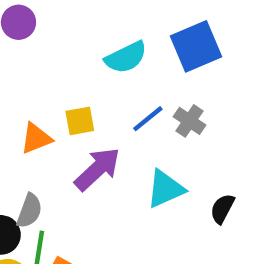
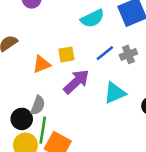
gray cross: (189, 121) -> (128, 54), turned 35

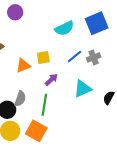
purple arrow: (76, 82) -> (51, 80), size x0.6
green line: (43, 130) -> (44, 105), moved

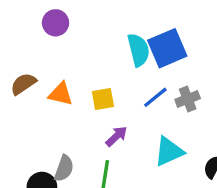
blue square: (97, 23) -> (167, 48), moved
cyan semicircle: (64, 28) -> (138, 50), turned -78
orange triangle: (23, 66) -> (61, 94), moved, turned 35

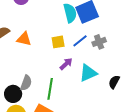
yellow square: (103, 99) -> (58, 42), moved
purple arrow: (116, 136) -> (66, 64), moved

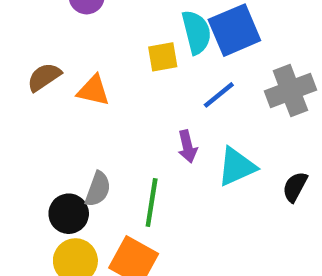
yellow square: (58, 42) -> (163, 57), moved
gray cross: (99, 42) -> (290, 90), moved, size x1.5
purple arrow: (66, 64) -> (187, 146), turned 120

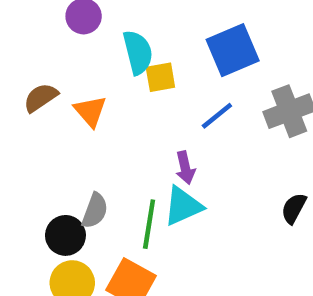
cyan semicircle: (196, 32) -> (138, 52), moved
orange triangle: (93, 90) -> (90, 111), turned 36
cyan triangle: (237, 167) -> (183, 206), moved

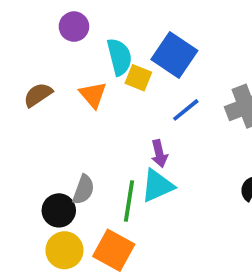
blue square: (233, 50) -> (174, 55), moved, turned -33
yellow square: (160, 77) -> (138, 78), turned 32
orange triangle: (90, 111) -> (93, 95), moved

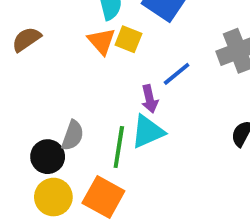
yellow square: (138, 78) -> (128, 39), moved
orange triangle: (93, 95) -> (101, 41), moved
blue line: (186, 110) -> (177, 74), moved

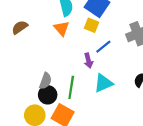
yellow square: (128, 39) -> (92, 25), moved
cyan triangle: (148, 132) -> (103, 83), moved
black circle: (48, 157) -> (48, 95), moved

